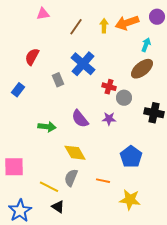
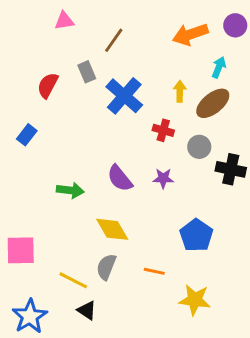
yellow arrow: (104, 26) -> (180, 91), moved
gray rectangle: (58, 80) -> (87, 72), moved
gray circle: (124, 98) -> (199, 147), moved

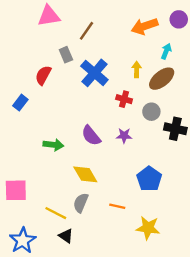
pink triangle: (64, 21) -> (49, 16), size x1.5
red semicircle: (48, 85) -> (43, 75), moved

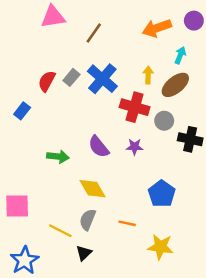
gray rectangle: (66, 55) -> (71, 77), moved, turned 63
red cross: (124, 99) -> (135, 107), size x1.6
black triangle: (66, 236) -> (84, 253), moved, turned 42

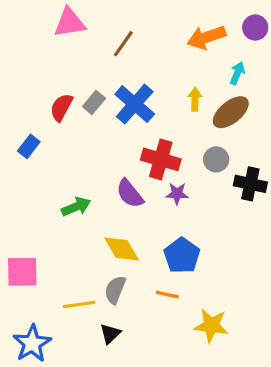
red cross: (135, 107) -> (161, 159), moved
green arrow: (58, 157) -> (76, 207), turned -30
blue pentagon: (162, 194) -> (182, 256), moved
yellow line: (60, 231) -> (79, 304), turned -35

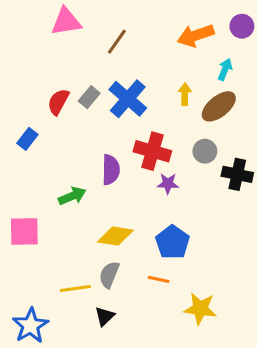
purple semicircle: (130, 194) -> (111, 170), moved, turned -140
yellow diamond: (122, 249) -> (115, 236), turned -51
pink square: (22, 272) -> (24, 231), moved

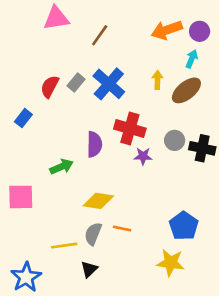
purple circle: (242, 26) -> (200, 31), moved
gray circle: (205, 151) -> (175, 140), moved
blue pentagon: (172, 242) -> (184, 226), moved
orange line: (159, 279) -> (122, 228), moved

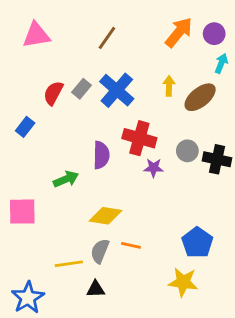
pink triangle: (56, 18) -> (36, 35), moved
orange arrow: (167, 30) -> (179, 32), turned 148
cyan arrow: (192, 59) -> (221, 63), moved
black triangle: (89, 269) -> (96, 289), turned 42

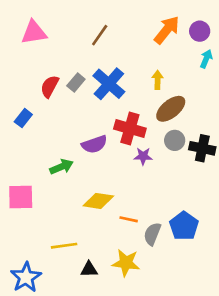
brown ellipse: (200, 97) -> (171, 109), moved
purple semicircle: (101, 155) -> (94, 144), turned 70
orange line: (131, 245) -> (129, 219), moved
gray semicircle: (100, 251) -> (152, 234), moved
yellow star: (183, 282) -> (126, 263), moved

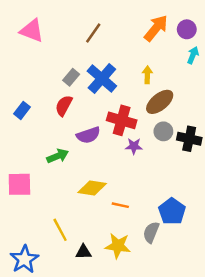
pink triangle: (34, 32) -> (32, 31), turned 30
red semicircle: (50, 86) -> (64, 106), moved
gray semicircle: (152, 234) -> (151, 232), moved
yellow line: (64, 246) -> (60, 230), turned 70

